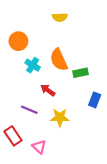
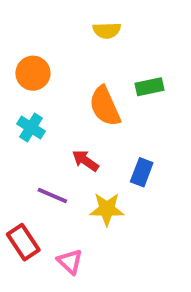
cyan cross: (33, 65) -> (31, 128), moved
green rectangle: (81, 73) -> (149, 87), moved
blue rectangle: (95, 100) -> (142, 172), moved

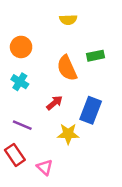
red arrow: (85, 161) -> (55, 103), turned 105
blue rectangle: (142, 172) -> (91, 110), size x1.5
purple line: (52, 196) -> (22, 125), moved

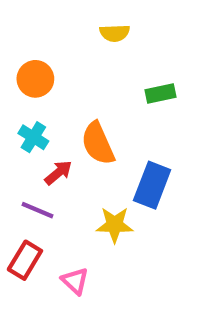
orange semicircle: (67, 68) -> (98, 143), moved
red arrow: (55, 103) -> (58, 173), moved
red rectangle: (15, 155) -> (25, 260), turned 65

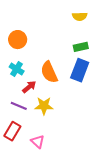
yellow semicircle: (115, 33) -> (80, 16), moved
blue rectangle: (152, 185) -> (80, 70), moved
yellow star: (115, 225) -> (44, 106), moved

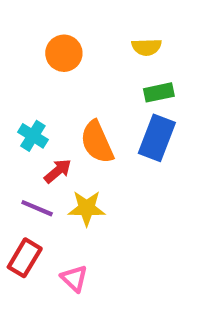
yellow semicircle: (80, 16) -> (147, 47), moved
orange circle: (18, 40) -> (64, 53), moved

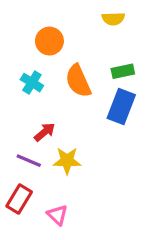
yellow semicircle: (147, 47) -> (113, 19), moved
cyan cross: (33, 136) -> (32, 83), moved
orange semicircle: (97, 142) -> (78, 81), moved

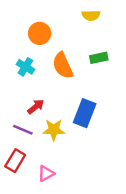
blue rectangle: (121, 106) -> (85, 113), moved
pink triangle: (57, 215) -> (46, 173), turned 48

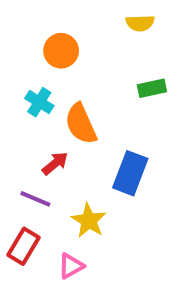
orange semicircle: (63, 66) -> (81, 124), moved
yellow star: (54, 130) -> (89, 221), moved, turned 30

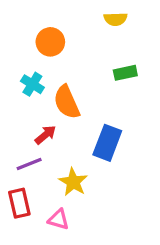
purple line: (35, 199) -> (29, 164), turned -45
red rectangle: (24, 246) -> (19, 203), turned -44
pink triangle: (71, 266) -> (58, 219), turned 45

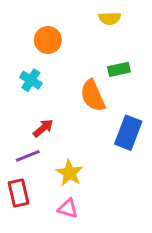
orange semicircle: (67, 102) -> (93, 96), moved
blue rectangle: (107, 143) -> (128, 133), moved
pink triangle: (58, 219) -> (68, 208), moved

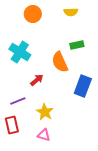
orange circle: (48, 40) -> (33, 14), moved
cyan cross: (31, 80) -> (20, 52), size x1.5
red arrow: (43, 128) -> (37, 80), moved

